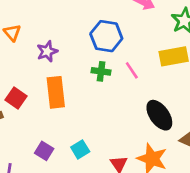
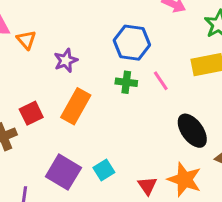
orange rectangle: (56, 92) -> (76, 106), turned 36
red square: (16, 98) -> (31, 113), turned 30
purple square: (44, 151) -> (63, 172), size x1.6

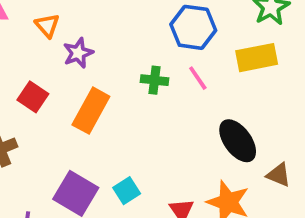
orange triangle: (26, 40) -> (47, 25), moved
blue hexagon: (132, 43) -> (193, 27), moved
red square: (31, 113) -> (33, 97), moved, turned -30

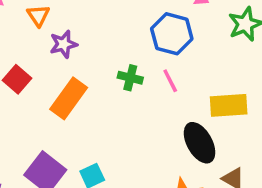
yellow rectangle: (257, 58) -> (229, 105), moved

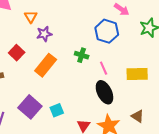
pink line: (170, 81) -> (104, 68), moved
black ellipse: (200, 143) -> (104, 92), moved

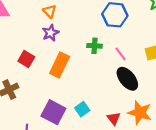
orange triangle: (31, 17) -> (50, 11), moved

